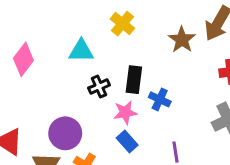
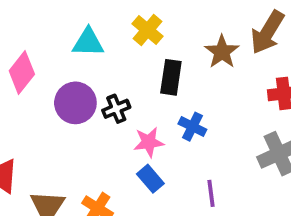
cyan triangle: (81, 51) -> (88, 42), moved
black rectangle: (134, 80) -> (171, 77), moved
purple circle: (65, 133) -> (75, 103), moved

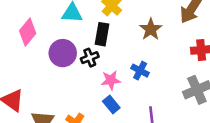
brown star: (222, 52) -> (151, 29), moved
black rectangle: (171, 77) -> (102, 34), moved

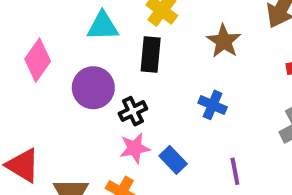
black cross: (90, 58) -> (133, 111), moved
pink star: (111, 80) -> (135, 148), moved

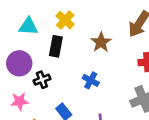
pink star: (135, 148) -> (20, 101), moved

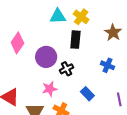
cyan triangle: (28, 26) -> (58, 16), moved

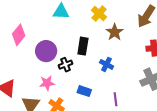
yellow cross: (81, 17) -> (99, 14), moved
black rectangle: (75, 40) -> (83, 46), moved
blue rectangle: (87, 94) -> (84, 91), turned -32

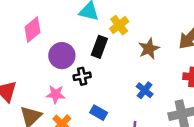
yellow cross: (99, 14) -> (119, 25), moved
black rectangle: (83, 46) -> (99, 47), moved
blue cross: (106, 64) -> (145, 90), moved

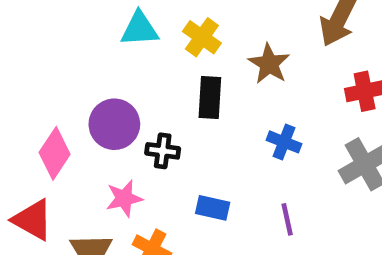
pink diamond: (33, 30) -> (55, 153), moved
black rectangle: (99, 47) -> (210, 97), moved
black cross: (82, 76) -> (163, 151), turned 35

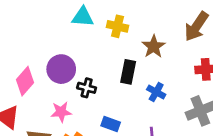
yellow cross: (202, 37) -> (117, 26), turned -30
black rectangle: (210, 97) -> (128, 72), moved

